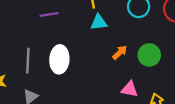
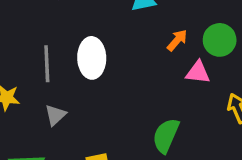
pink triangle: (130, 89) -> (198, 72), moved

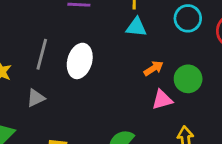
pink triangle: (198, 72) -> (162, 100), turned -40

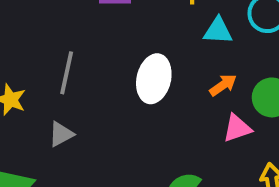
cyan triangle: (136, 27) -> (218, 31), moved
white ellipse: (80, 61) -> (154, 79), moved

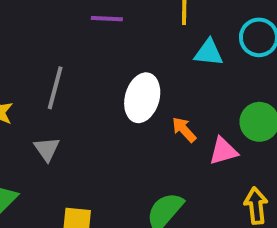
orange arrow: (223, 85) -> (184, 130), moved, turned -100
gray triangle: (61, 134) -> (47, 149), turned -40

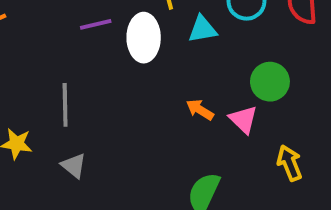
white ellipse: (142, 98) -> (144, 38), moved
pink triangle: (223, 151) -> (243, 119), turned -44

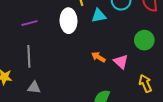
purple line: (96, 24) -> (29, 23), moved
green circle: (270, 82) -> (144, 40), moved
gray triangle: (74, 166) -> (34, 88), turned -32

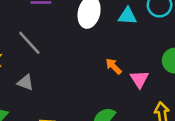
gray line: (29, 56) -> (29, 43), turned -55

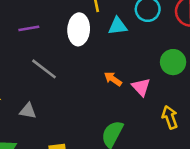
gray line: (29, 43) -> (44, 69), moved

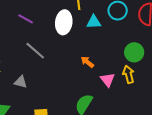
purple line: (29, 28) -> (26, 19), turned 35
pink triangle: (141, 87) -> (108, 80), moved
yellow arrow: (170, 117) -> (128, 74), moved

